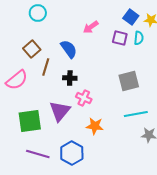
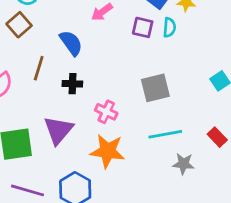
brown square: (32, 49) -> (19, 25), moved
pink cross: (84, 98) -> (106, 112), moved
orange star: (95, 126) -> (108, 151), size x1.4

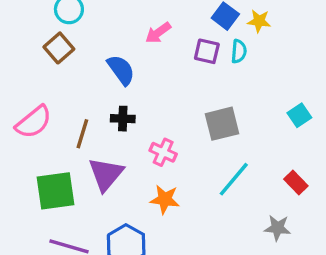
brown line: (39, 68) -> (82, 134), moved
cyan line: (165, 134) -> (234, 179), turned -40
orange star: (108, 151) -> (165, 199), size x0.7
gray star: (183, 164) -> (277, 228), moved

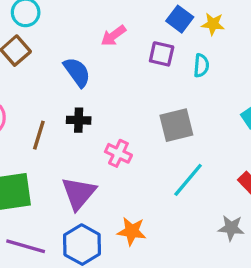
cyan semicircle: (239, 51) -> (201, 65), moved
purple triangle: (106, 174) -> (79, 193), moved
orange star: (165, 199) -> (132, 231), moved

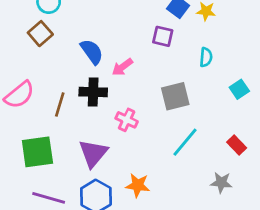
pink arrow: (113, 36) -> (122, 67), moved
cyan semicircle: (201, 65) -> (206, 57), moved
black cross: (79, 120) -> (93, 92), size x1.4

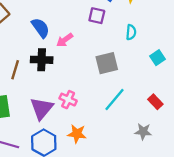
pink cross: (127, 120) -> (68, 100), moved

